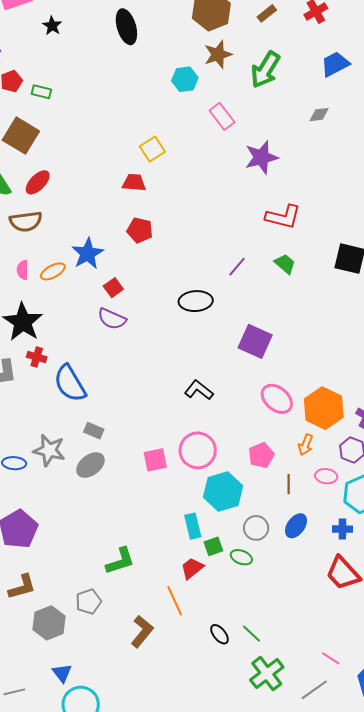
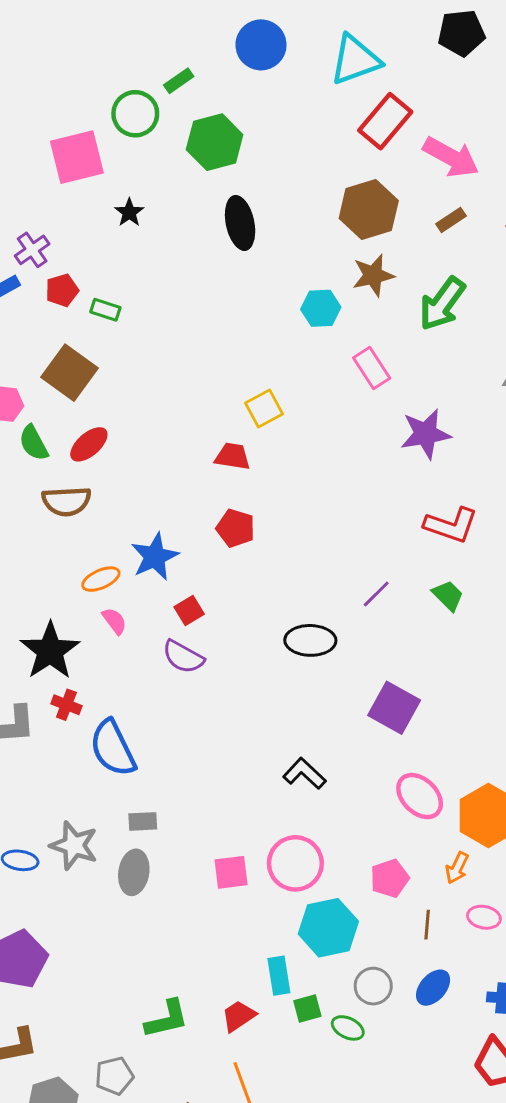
pink semicircle: (23, 270) -> (114, 621), moved, turned 138
gray rectangle: (94, 431) -> (143, 821), turned -30
gray ellipse: (90, 465) -> (134, 872), turned -48
red trapezoid: (192, 568) -> (239, 1016), moved

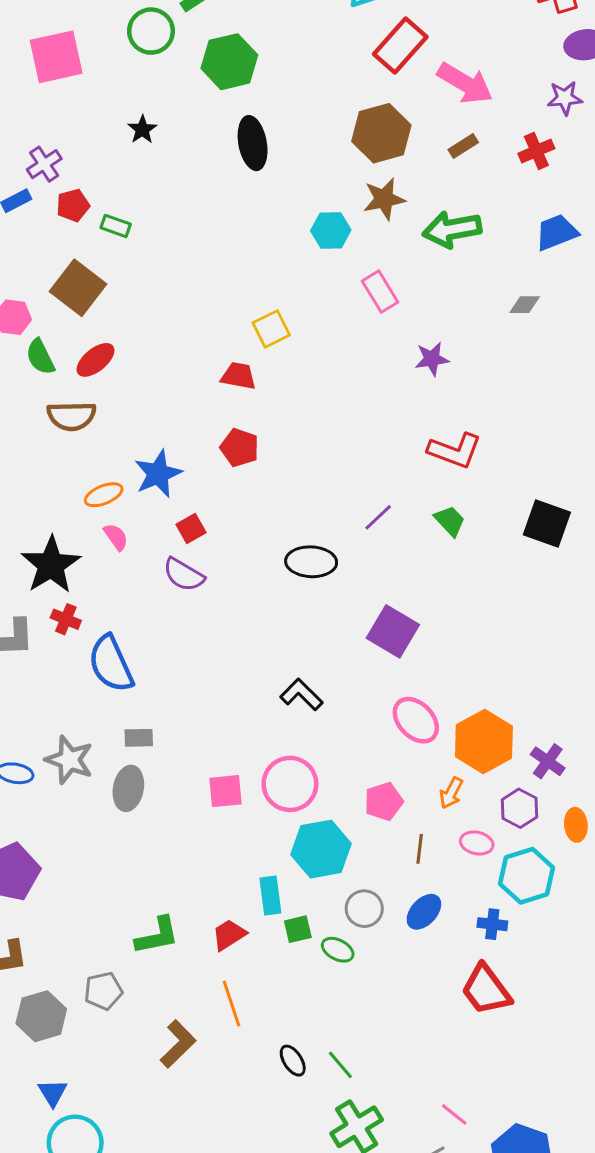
pink square: (77, 157) -> (56, 57), moved
green arrow: (442, 304) -> (452, 229), turned 42
purple star: (426, 434) -> (432, 359), size x0.7

